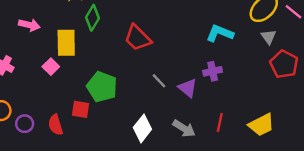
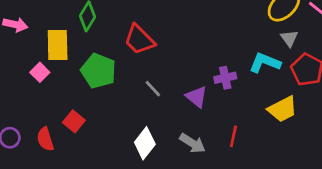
cyan L-shape: (220, 33) -> (265, 63), moved
gray line: (159, 81) -> (153, 89), moved
green pentagon: (102, 87) -> (98, 71), moved
red square: (81, 109) -> (74, 121), turned 30
yellow trapezoid: (261, 125) -> (283, 109), moved

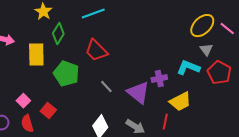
pink square: (40, 72) -> (23, 101), moved
purple triangle: (197, 97) -> (138, 93), size x1.4
yellow trapezoid: (283, 109) -> (180, 102), moved

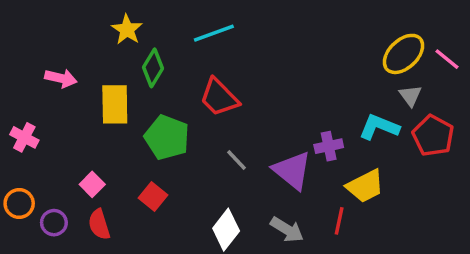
red square: (48, 111) -> (153, 197), moved

